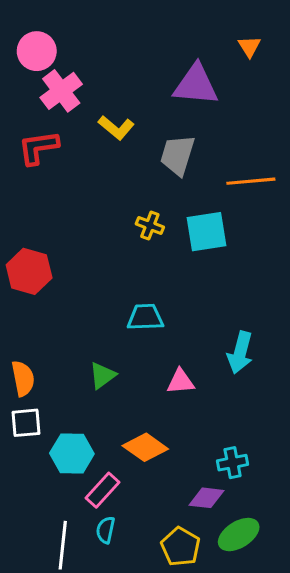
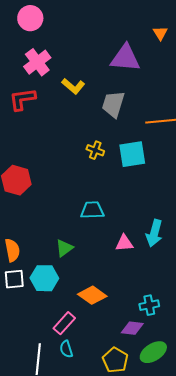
pink circle: (37, 51) -> (30, 18), moved
pink triangle: (181, 382) -> (124, 243), moved
cyan hexagon: (72, 453) -> (44, 278), moved
cyan semicircle: (106, 530) -> (66, 349), turned -30

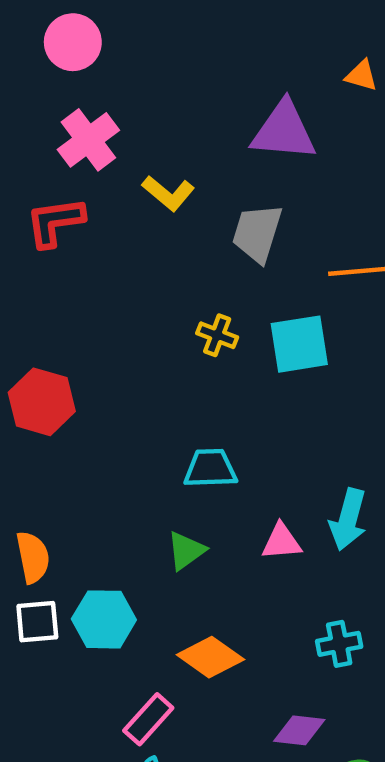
orange triangle: (160, 33) -> (361, 75), turned -42
green triangle: (64, 248) -> (186, 551), moved
cyan cross: (149, 305) -> (339, 644), moved

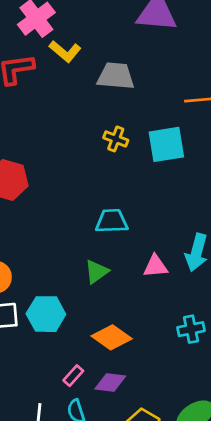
yellow L-shape: (168, 193) -> (65, 51), moved
gray trapezoid: (257, 233) -> (116, 76), moved, turned 78
pink rectangle: (148, 719) -> (73, 376), size x0.7
purple diamond: (299, 730) -> (110, 382), moved

